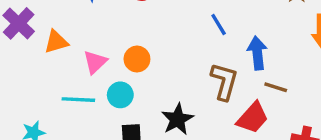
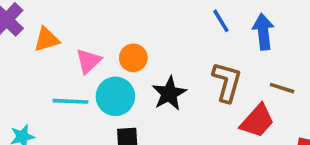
blue arrow: (257, 53) -> (263, 32), moved
cyan circle: (120, 95) -> (115, 96), size x1.4
black star: (177, 119) -> (169, 94), moved

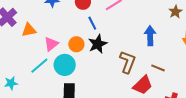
blue line: (221, 21) -> (92, 23), moved
black star: (169, 94) -> (98, 44), moved
cyan line: (70, 101) -> (39, 66), turned -48

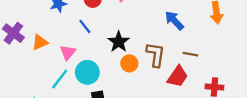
blue line: (92, 23) -> (85, 26), moved
blue arrow: (150, 36) -> (174, 21), turned -30
orange circle: (76, 44) -> (129, 63), moved

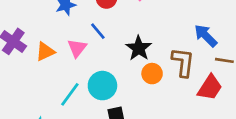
blue arrow: (174, 21) -> (206, 36), moved
pink triangle: (68, 53) -> (77, 48), moved

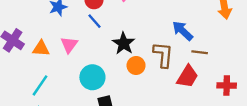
blue line: (98, 31) -> (94, 21), moved
orange triangle: (45, 51) -> (41, 48), turned 30
cyan line: (70, 94) -> (40, 85), moved

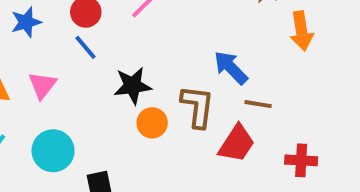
black star: (124, 43) -> (133, 86), turned 30
cyan circle: (92, 77) -> (53, 151), moved

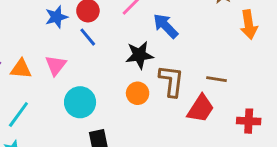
blue star: (26, 22) -> (56, 17), moved
blue arrow: (231, 68) -> (166, 26), moved
black star: (133, 86) -> (139, 55), moved
cyan circle: (53, 151) -> (80, 102), moved

